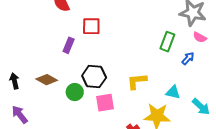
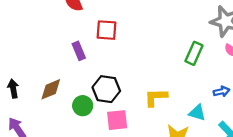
purple rectangle: (69, 45) -> (79, 51), turned -49
blue arrow: (188, 58) -> (221, 91), moved, turned 32
brown diamond: (47, 80) -> (51, 89), turned -55

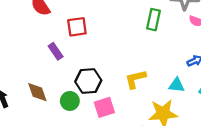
green rectangle: (194, 53) -> (153, 20), moved
brown diamond: (51, 89) -> (37, 92), turned -75

